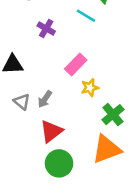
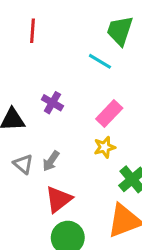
purple cross: (46, 29) -> (52, 103), moved
pink rectangle: (76, 64) -> (109, 113), moved

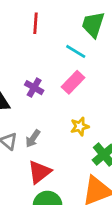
red line: (32, 31) -> (35, 23), moved
pink rectangle: (109, 113) -> (73, 82), moved

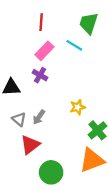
pink rectangle: (73, 82) -> (44, 51), moved
red triangle: (39, 172) -> (30, 145), moved

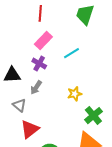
cyan line: (74, 45) -> (71, 53), moved, turned -63
gray arrow: (39, 117) -> (36, 87), moved

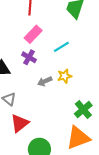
gray arrow: (36, 87) -> (45, 81), moved, turned 32
yellow star: (75, 94) -> (65, 76), moved

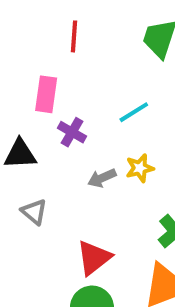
pink rectangle: (33, 34) -> (46, 94), moved, turned -36
red triangle: (20, 123) -> (94, 258), moved

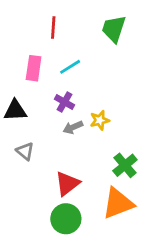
cyan line: (134, 112) -> (70, 67), moved
purple cross: (72, 132) -> (64, 102), moved

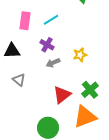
yellow star: (100, 120) -> (80, 55), moved
red triangle: (67, 184) -> (62, 95), moved

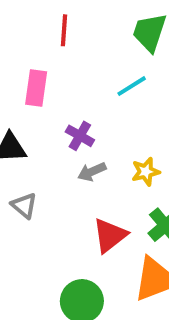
cyan line: (51, 20) -> (132, 86), moved
yellow star: (80, 55) -> (146, 172), moved

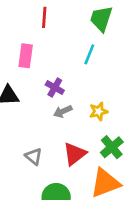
cyan line: (132, 86) -> (89, 54), turned -36
gray triangle: (24, 206) -> (34, 156), moved

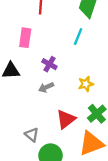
gray arrow: (63, 111) -> (46, 87), moved
gray triangle: (34, 156) -> (32, 135), moved

